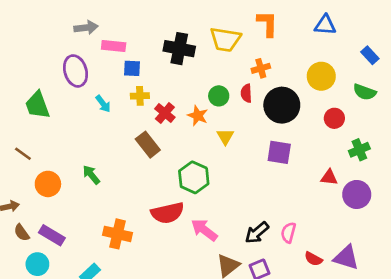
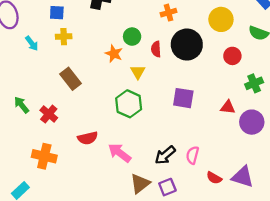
red semicircle: (246, 93) -> (156, 49), moved
red cross: (165, 113) -> (49, 114), moved
purple square: (279, 152) -> (183, 98), moved
green hexagon: (194, 177) -> (129, 104), moved
red semicircle: (167, 213) -> (88, 138), size x0.7

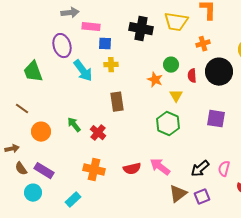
cyan arrow: (32, 43) -> (83, 71), size x1.6
brown rectangle: (71, 79) -> (117, 102), turned 30
red semicircle: (88, 138) -> (132, 169), moved

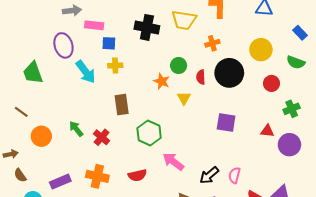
green hexagon: (168, 124) -> (149, 133), moved
pink arrow: (160, 167) -> (173, 162), moved
purple rectangle: (44, 171) -> (60, 182), moved, turned -54

